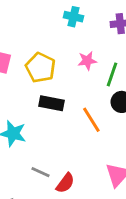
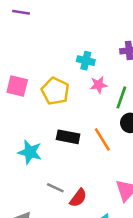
cyan cross: (73, 17) -> (86, 61), moved
black rectangle: (51, 103) -> (68, 137), moved

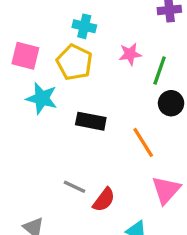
cyan cross: (86, 61) -> (84, 26), moved
orange line: (102, 139) -> (143, 142), moved
cyan star: (30, 152) -> (42, 98), moved

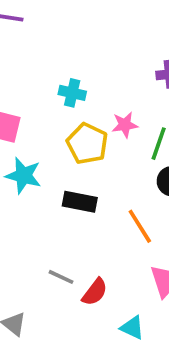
yellow pentagon: (74, 62) -> (87, 144), moved

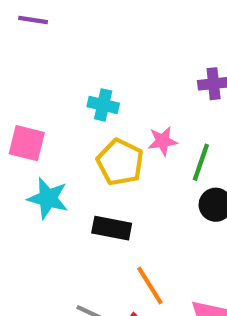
orange line: (140, 226) -> (150, 285), moved

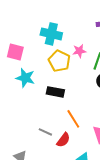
cyan cross: (103, 105) -> (51, 34), size x1.5

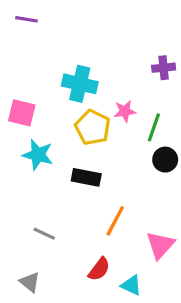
orange line: (73, 119) -> (115, 221), turned 60
gray line: (45, 132) -> (44, 234), moved
red semicircle: (63, 140) -> (99, 269), moved

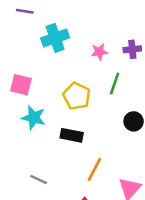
cyan cross: (80, 84) -> (55, 38), moved, turned -32
pink star: (125, 111) -> (99, 52), moved
green line: (154, 127) -> (115, 83), moved

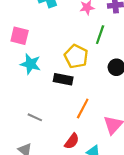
yellow pentagon: (77, 96) -> (76, 56), moved

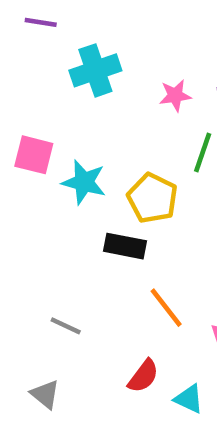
cyan star: (30, 64) -> (84, 182), moved
orange line: (83, 109) -> (166, 308), turned -66

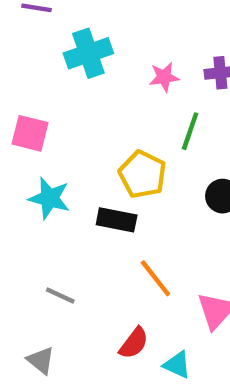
cyan star: (84, 182) -> (49, 198), moved

